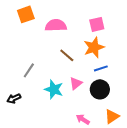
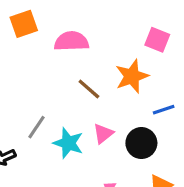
pink square: (97, 24) -> (157, 40), moved, turned 35
blue line: (101, 68) -> (164, 110), moved
gray line: (29, 70) -> (36, 127), moved

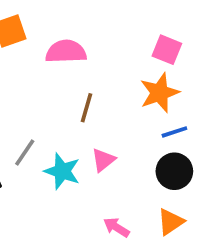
orange star: (132, 76) -> (159, 93), moved
brown line: (89, 89) -> (87, 108), turned 65
black circle: (141, 143) -> (174, 171), moved

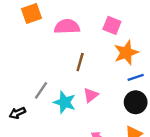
pink square: (167, 50) -> (112, 25), moved

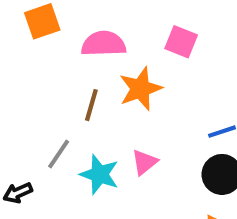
orange star: (126, 53) -> (140, 89), moved
brown line: (80, 62) -> (91, 105), moved

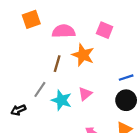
orange star: (140, 89) -> (83, 55), turned -30

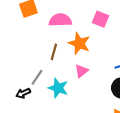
pink triangle: (85, 94) -> (81, 71), moved
black arrow: (18, 110) -> (23, 93), moved

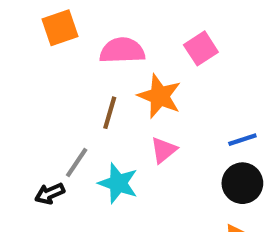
pink square: (101, 19) -> (201, 48), turned 35

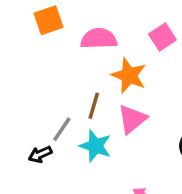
brown line: (110, 113) -> (94, 106), moved
pink triangle: (164, 150) -> (132, 119), size x1.4

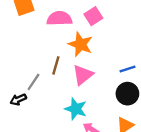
pink square: (162, 37) -> (93, 16), moved
cyan star: (95, 146) -> (76, 109), moved

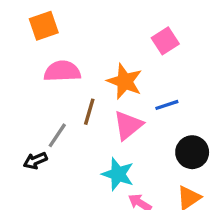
pink square: (93, 16) -> (165, 41), moved
pink semicircle: (59, 18) -> (62, 71), moved
blue line: (127, 69) -> (167, 105), moved

